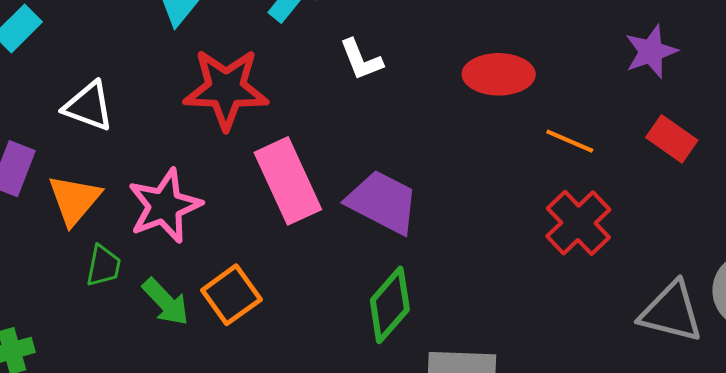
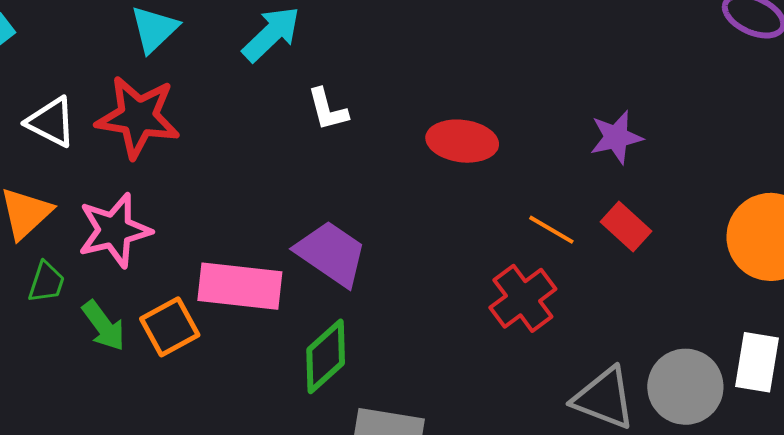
red star: (226, 89) -> (138, 117), moved
orange line: (570, 141) -> (551, 230), moved
pink rectangle: (288, 181) -> (240, 286), moved, turned -66

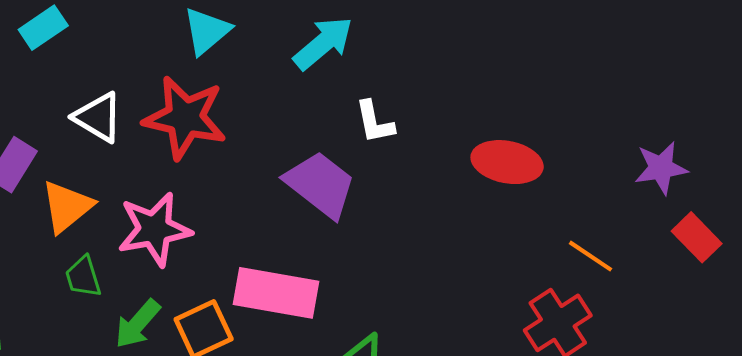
red rectangle: (626, 227) -> (697, 237), moved
purple trapezoid: (331, 253) -> (320, 184), moved
green trapezoid: (46, 282) -> (83, 277), turned 141
green arrow: (104, 326) -> (138, 324), turned 74

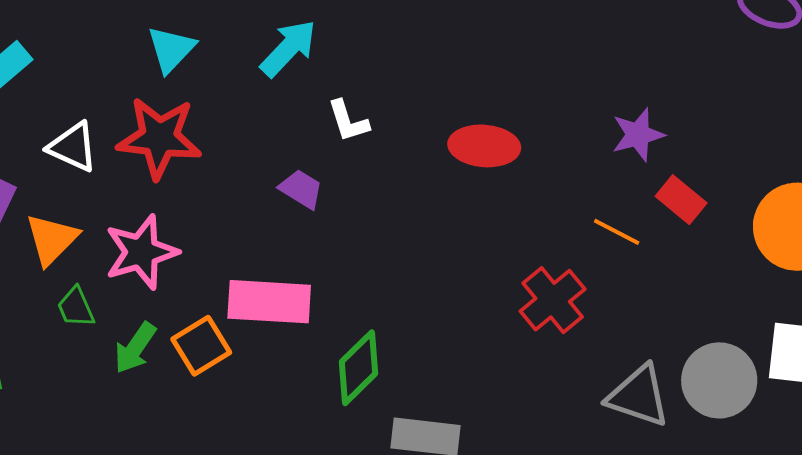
purple trapezoid: (320, 184) -> (301, 189), size x0.6
orange line: (590, 256) -> (617, 232), moved

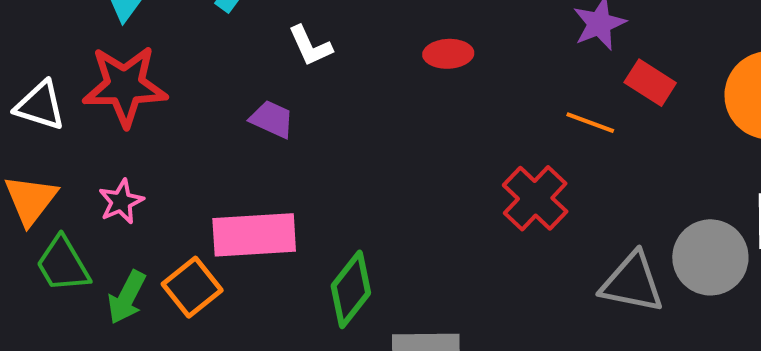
red ellipse: (484, 146) -> (448, 54), size x0.7
pink star: (141, 252) -> (121, 202), size x0.6
green trapezoid: (76, 307) -> (63, 264), size x1.4

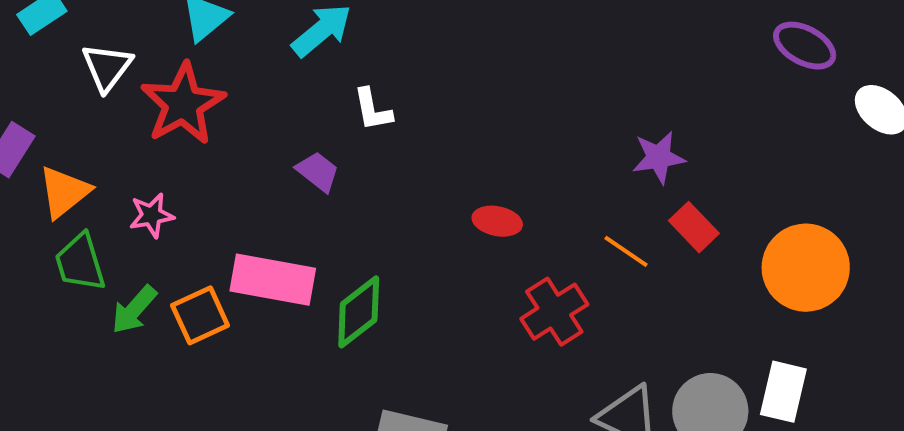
red ellipse: (448, 54) -> (497, 221), moved
red star: (125, 86) -> (183, 104), turned 30
white triangle: (40, 106) -> (107, 67), moved, turned 36
green diamond: (351, 289) -> (359, 312), moved

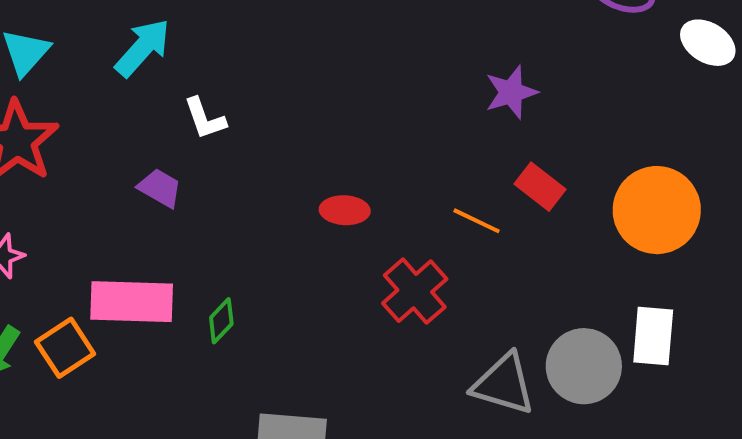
purple star: (659, 157) -> (511, 92), moved
green diamond: (359, 312) -> (221, 321), size x0.6

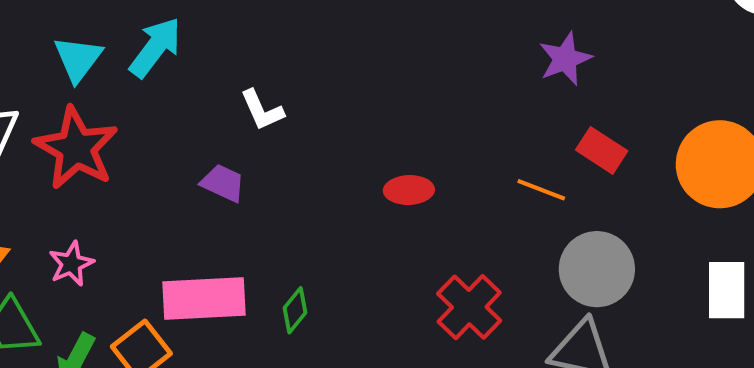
cyan arrow: (143, 48) -> (155, 47), moved
red cross: (415, 291) -> (469, 307), moved
gray circle: (584, 366) -> (597, 269), moved

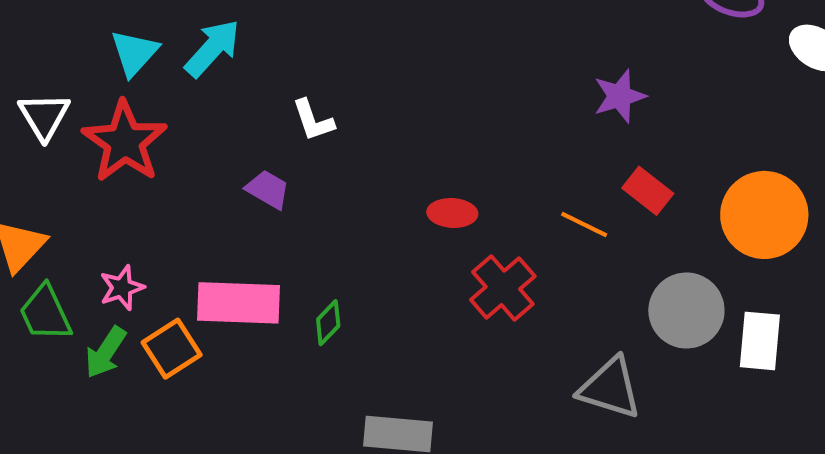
pink star: (71, 264) -> (122, 288), moved
gray circle: (597, 269) -> (686, 310), moved
red cross: (469, 307) -> (503, 288), moved

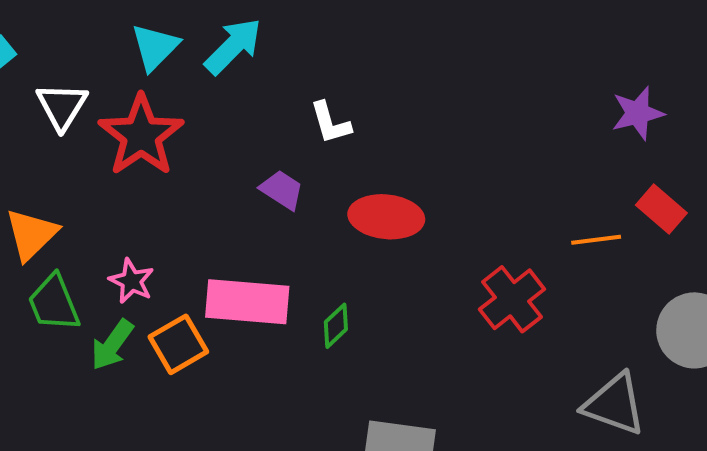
red ellipse: (452, 213) -> (386, 217), moved, size x1.5
orange line: (584, 225) -> (596, 240), turned -36
pink star: (122, 288) -> (131, 281), turned -30

